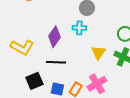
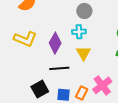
yellow L-shape: (22, 47) -> (25, 39), moved
yellow triangle: (98, 53) -> (83, 53), moved

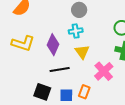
pink cross: (102, 85) -> (104, 71), moved
black square: (40, 89) -> (42, 92), turned -36

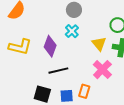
cyan cross: (76, 31) -> (72, 31), turned -32
yellow triangle: (82, 52) -> (99, 44), moved

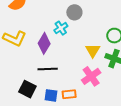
cyan cross: (72, 31) -> (61, 28), moved
orange rectangle: (84, 91) -> (69, 94), turned 56

